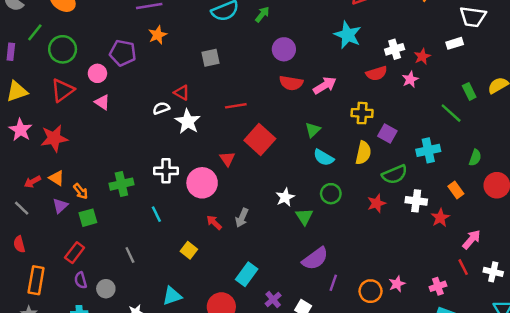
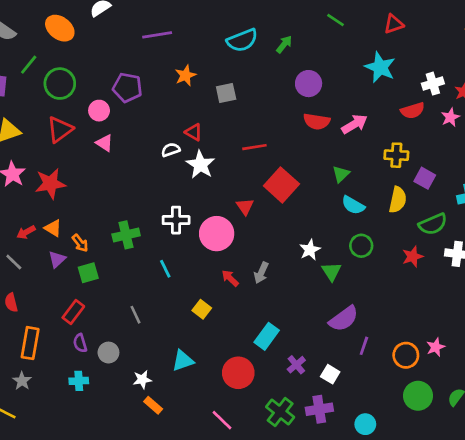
orange star: (158, 35) -> (186, 75), moved

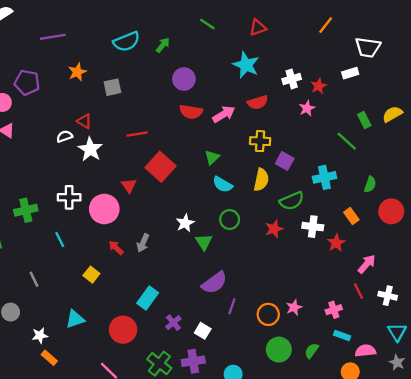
red semicircle: (413, 111) -> (258, 102), moved

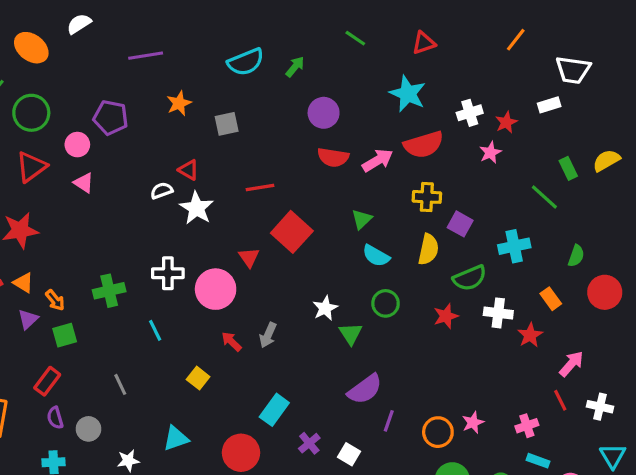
red semicircle: (258, 102) -> (424, 145), size x1.4

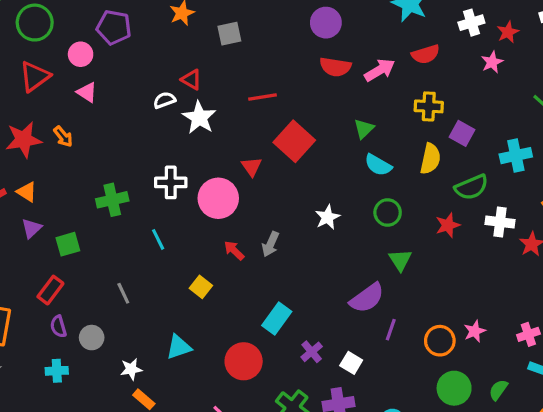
red semicircle: (424, 145) -> (426, 54), size x0.7
orange arrow: (55, 300) -> (63, 137), moved
green triangle: (351, 334) -> (400, 260), moved

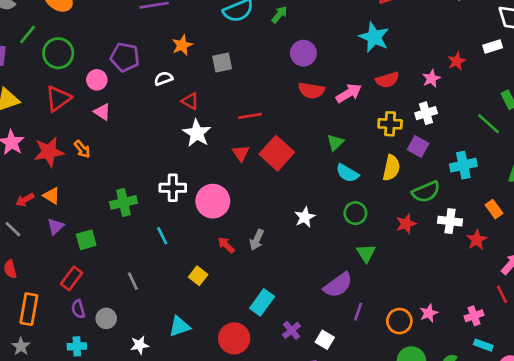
white cross: (471, 23) -> (426, 113), moved
pink star: (492, 62) -> (431, 79), moved
white semicircle: (164, 100) -> (163, 79), moved
red triangle: (251, 167) -> (241, 153), moved

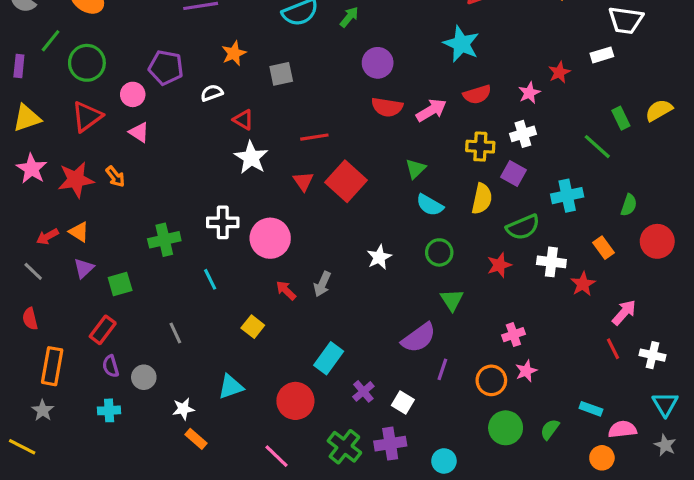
pink cross: (474, 316) -> (513, 335), moved

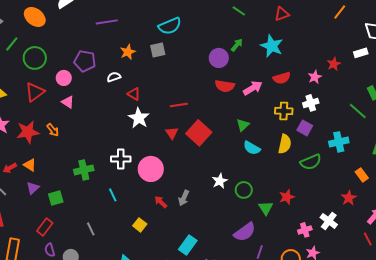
green arrow: (349, 17) -> (237, 45), moved
gray square: (281, 74) -> (158, 50), moved
green circle: (439, 252) -> (244, 190), moved
white cross: (551, 262) -> (329, 221), moved, turned 30
red star: (499, 265) -> (287, 197), moved

